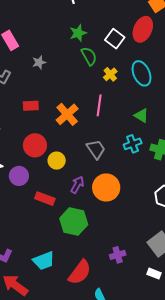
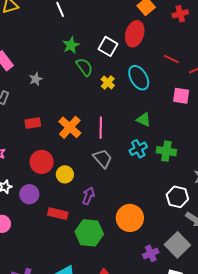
pink line: (99, 105) -> (101, 128), moved
orange circle: (106, 187) -> (130, 218), moved
purple cross: (118, 255) -> (151, 253), moved

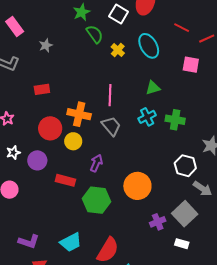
green triangle: (144, 120) -> (153, 88), turned -42
orange cross: (70, 127) -> (79, 114), moved, turned -30

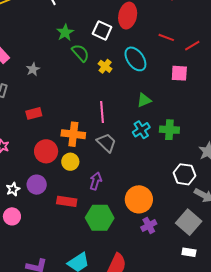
white star: (13, 153) -> (13, 189), moved
purple cross: (158, 222) -> (149, 225), moved

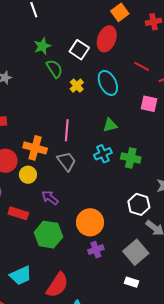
purple arrow: (96, 181) -> (50, 198), turned -78

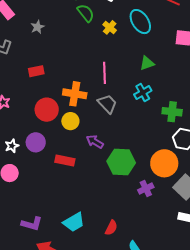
green cross: (131, 158) -> (172, 112), moved
orange circle: (90, 222) -> (164, 163), moved
green hexagon: (48, 235) -> (121, 162), moved
red semicircle: (57, 285) -> (111, 228), size x0.6

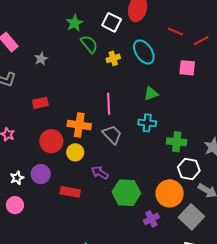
yellow cross: (110, 27) -> (113, 58), turned 32
cyan cross: (143, 93) -> (147, 123), turned 36

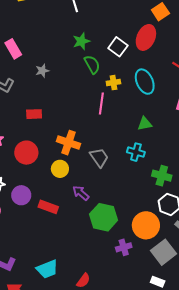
pink line: (109, 104) -> (101, 103), moved
red circle: (51, 141) -> (26, 153), moved
purple circle: (41, 174) -> (21, 195), moved

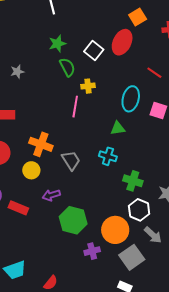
cyan ellipse: (145, 82) -> (131, 99), moved, turned 35
purple arrow: (81, 193) -> (51, 195), turned -60

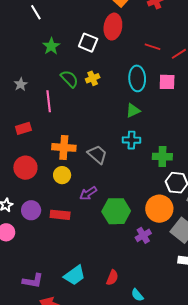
green semicircle: (67, 67) -> (69, 79), moved
pink line: (75, 107) -> (49, 101), moved

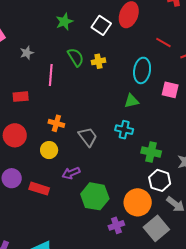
pink square: (167, 82) -> (170, 90), moved
orange cross: (64, 147) -> (56, 123), size x0.7

